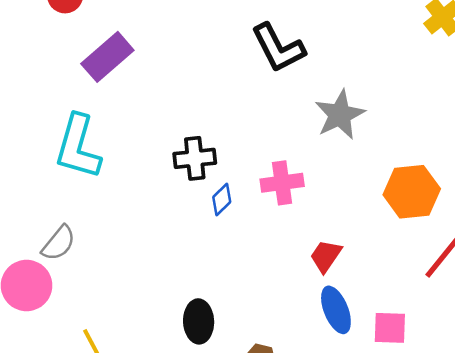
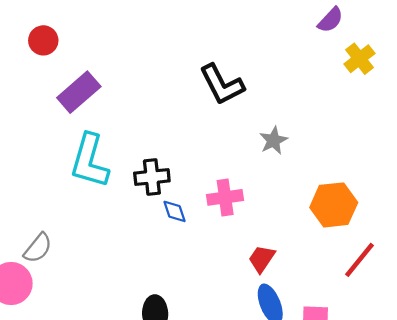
gray star: (340, 115) -> (273, 140), size x0.7
cyan L-shape: (78, 147) -> (90, 161), moved
blue diamond: (222, 199) -> (175, 211), turned -64

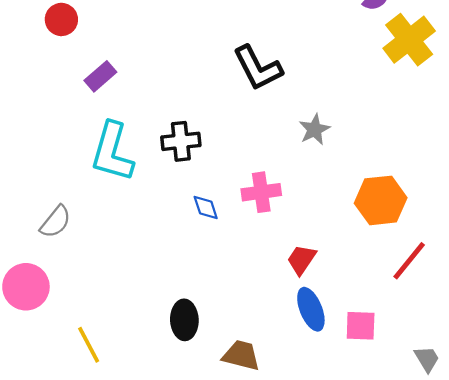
yellow cross: (360, 59) -> (409, 40), size x1.5
purple rectangle: (79, 92) -> (100, 76), size x0.7
black cross: (152, 177) -> (181, 141), moved
gray semicircle: (38, 248) -> (55, 222), moved

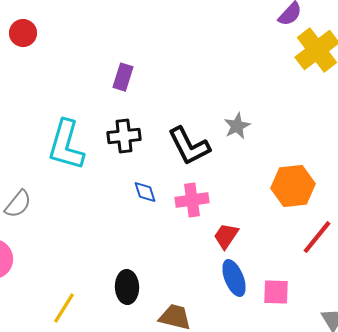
black L-shape: (258, 68) -> (189, 146), moved
purple rectangle: (100, 76) -> (123, 77), moved, turned -32
pink cross: (261, 192) -> (192, 200), moved
yellow line: (89, 345) -> (64, 308), moved, turned 60

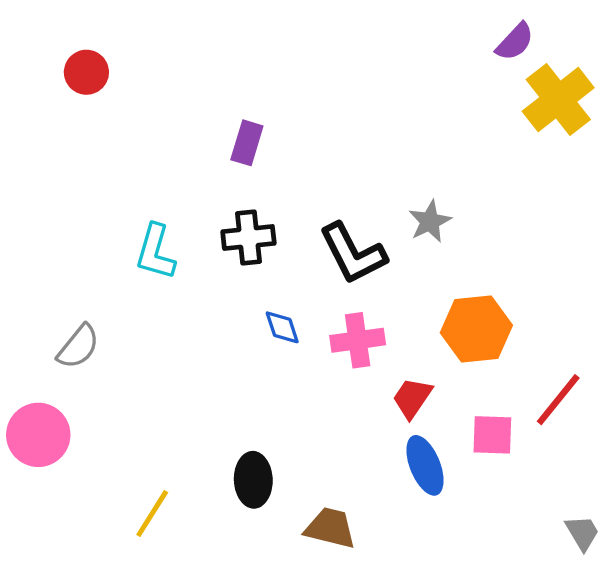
cyan L-shape: (66, 145) -> (155, 252), size x0.7
orange hexagon: (293, 186) -> (476, 329), moved
pink square: (276, 292) -> (492, 435), moved

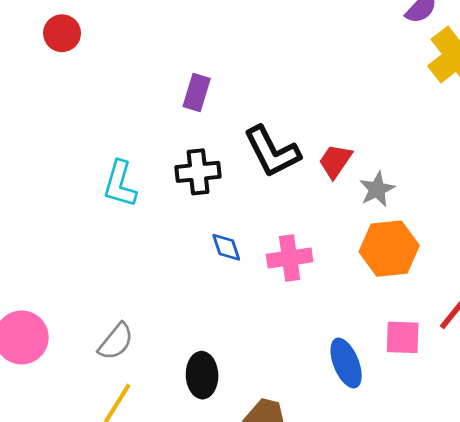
gray star: (430, 221) -> (377, 189), moved
black L-shape: (353, 254) -> (272, 152), moved
gray semicircle: (78, 347) -> (116, 341), moved
red trapezoid: (412, 398) -> (335, 161), moved

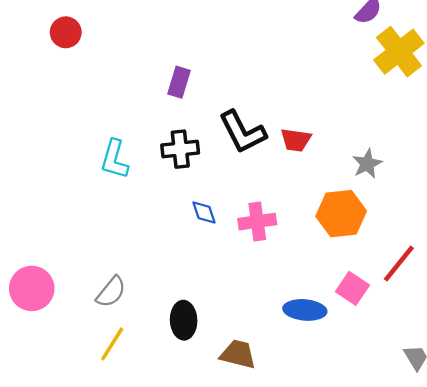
red trapezoid: (335, 161) -> (296, 140), turned -116
gray star: (377, 189) -> (367, 164), moved
pink square: (403, 337) -> (352, 288), turned 32
blue ellipse: (346, 363) -> (305, 310), turned -63

